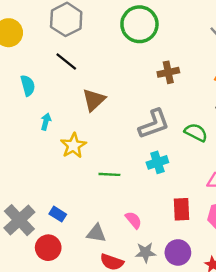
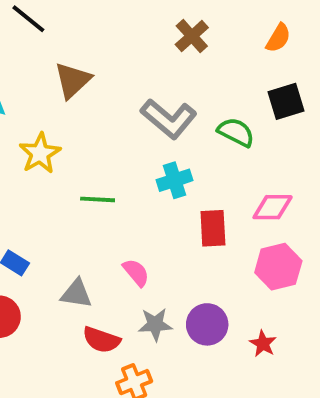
brown cross: (168, 72) -> (192, 36), turned -30
gray L-shape: (154, 124) -> (169, 119), turned 60
red rectangle: (181, 209) -> (213, 228), moved

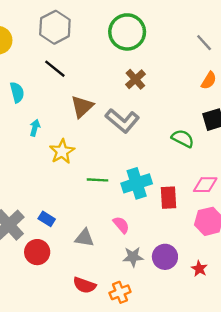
brown cross: (192, 36) -> (135, 79), moved
gray L-shape: (169, 119) -> (122, 121), moved
cyan cross: (174, 180) -> (137, 183), moved, size x1.4
red semicircle: (101, 340) -> (85, 285), moved

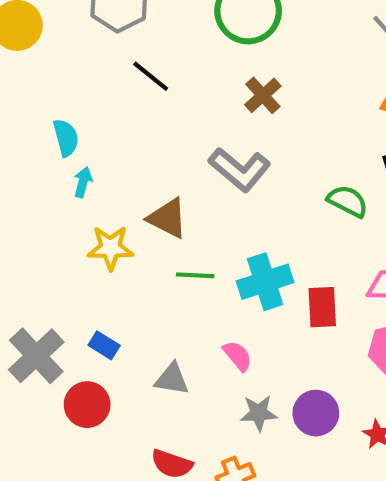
black line: (55, 69) -> (151, 76), moved
cyan semicircle: (17, 92) -> (66, 138), moved
brown triangle: (82, 107) -> (168, 218), moved, turned -50
yellow star: (62, 151) -> (110, 248), moved, turned 30

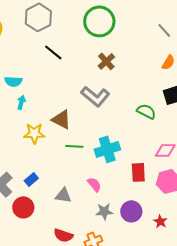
cyan semicircle: (66, 138) -> (13, 81), turned 108
red rectangle: (322, 307) -> (138, 172), moved
blue rectangle: (104, 345) -> (31, 179), turned -72

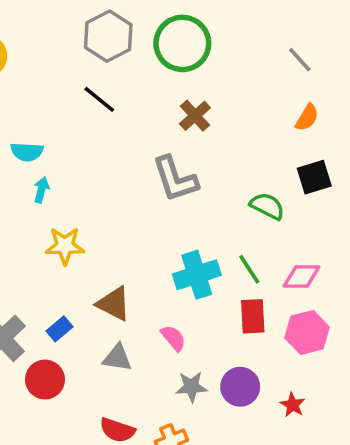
gray hexagon: (38, 17) -> (108, 36), moved
gray L-shape: (95, 96) -> (175, 179), turned 32
brown triangle: (61, 119) -> (114, 304), moved
green line: (74, 146) -> (249, 269), moved, turned 54

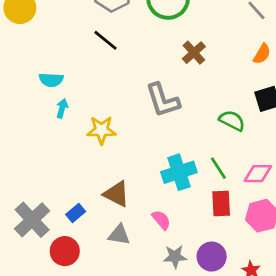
brown cross: (195, 116) -> (194, 53), moved
yellow star: (65, 246) -> (101, 130), moved

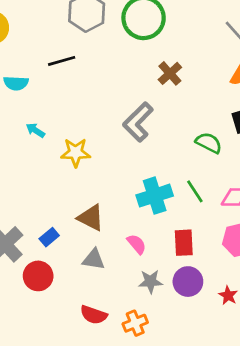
black line: (106, 40) -> (62, 61), moved, turned -55
cyan semicircle: (51, 80) -> (16, 83), moved
gray L-shape: (163, 100) -> (138, 122), turned 63
cyan arrow: (62, 108) -> (35, 130), turned -72
red rectangle: (221, 204) -> (184, 243), moved

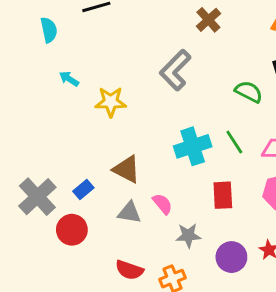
cyan semicircle: (16, 83) -> (49, 30), turned -105
pink semicircle: (137, 244) -> (162, 204), moved
purple circle: (188, 282) -> (231, 257), moved

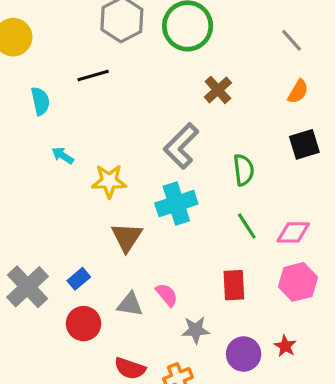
green semicircle: (249, 92) -> (244, 170), moved, turned 56
cyan cross: (193, 146) -> (176, 204), moved
brown triangle: (126, 169) -> (127, 237), moved, turned 36
red circle: (72, 230) -> (84, 324), moved

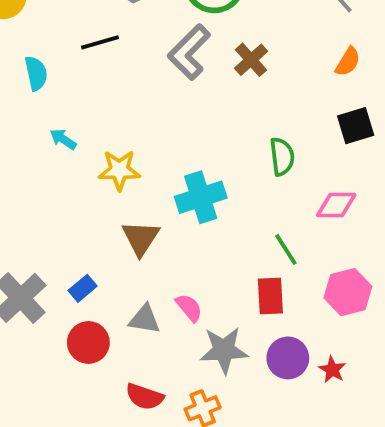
gray L-shape: (181, 146) -> (189, 52), moved
green line: (247, 226) -> (286, 250), moved
pink diamond: (293, 232) -> (336, 205), moved
gray star: (196, 330) -> (224, 350), size x1.4
purple circle: (244, 354) -> (288, 358), moved

